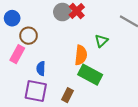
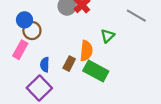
blue circle: (12, 18) -> (24, 20), moved
purple square: (36, 91) -> (39, 88), turned 35
brown rectangle: (68, 95) -> (69, 64), moved

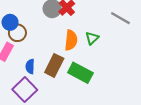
orange semicircle: (86, 51) -> (71, 40), moved
brown rectangle: (69, 64) -> (54, 65), size x1.5

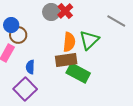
green triangle: (92, 38) -> (89, 40), size x1.5
brown rectangle: (54, 65) -> (66, 60), moved, turned 55

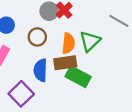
brown circle: (18, 35) -> (37, 37), moved
blue semicircle: (30, 67) -> (41, 70), moved, size x1.5

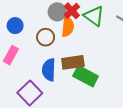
green triangle: (90, 41) -> (94, 16), moved, turned -40
orange semicircle: (68, 43) -> (68, 27), moved

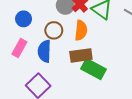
orange semicircle: (68, 27) -> (81, 30), moved
blue semicircle: (49, 70) -> (44, 51), moved

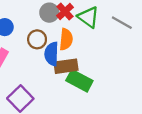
blue semicircle: (44, 51) -> (52, 54), moved

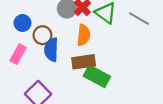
brown circle: (37, 39) -> (42, 35), moved
blue semicircle: (52, 54) -> (51, 50), moved

